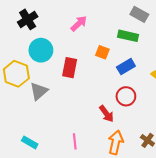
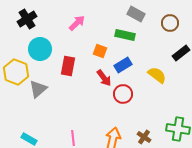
red arrow: (106, 114) -> (104, 78), moved

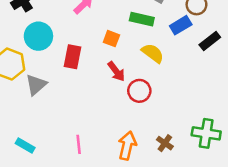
blue rectangle: (123, 65) -> (181, 25), moved
yellow semicircle: (157, 75) -> (153, 53), moved

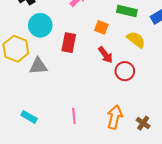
gray triangle: (36, 85) -> (38, 66), turned 36
brown cross: (165, 143) -> (143, 123), moved

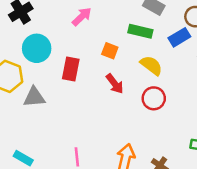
red circle: (125, 71) -> (154, 98), moved

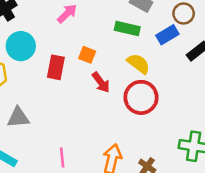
orange square: (110, 51) -> (87, 55), moved
gray triangle: (34, 97) -> (18, 117), moved
red circle: (154, 98) -> (141, 97), size x1.4

